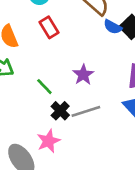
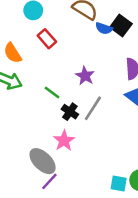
gray line: (86, 111) -> (93, 108), turned -30

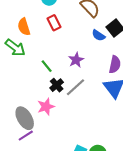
blue semicircle: (104, 28) -> (98, 35), moved

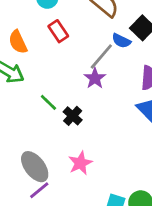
green line: (47, 66) -> (48, 102), moved
gray line: (76, 87) -> (101, 56), moved
pink star: (46, 107) -> (80, 163), moved

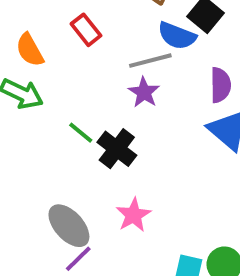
blue semicircle: (121, 41) -> (177, 36), size x1.4
gray line: (101, 56) -> (150, 61), turned 40
black cross: (73, 116) -> (117, 149), size x1.4

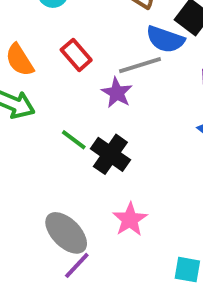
red rectangle: (86, 30) -> (76, 55), moved
purple star: (144, 92) -> (117, 93), moved

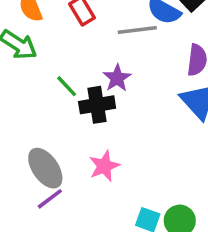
purple star: (117, 93) -> (117, 78), moved
black cross: (110, 154) -> (97, 105), turned 36

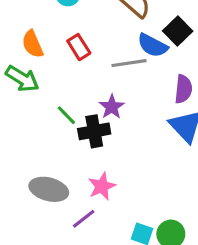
gray ellipse: (45, 168) -> (49, 189), turned -39
purple line: (50, 199) -> (84, 219), moved

